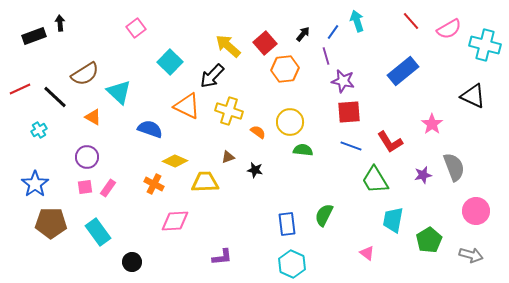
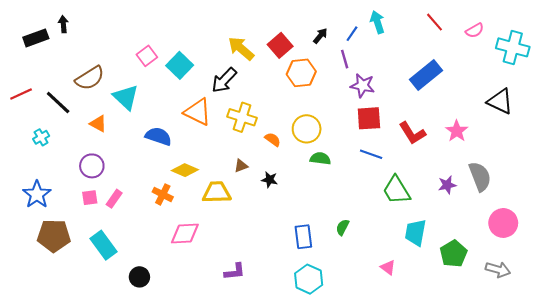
pink square: (136, 28) -> (147, 56), moved
pink semicircle: (449, 29) -> (475, 31), size x0.7
red L-shape: (390, 142) -> (412, 133), moved
green semicircle: (324, 215) -> (342, 227), size x0.7

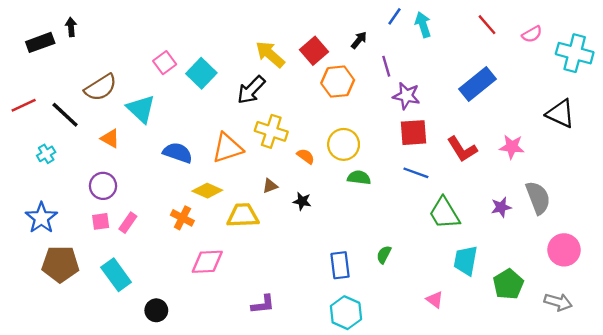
blue line: (352, 34) -> (395, 16), moved
orange triangle: (198, 112) -> (227, 148), moved, turned -44
pink star: (457, 131) -> (512, 147), turned -30

